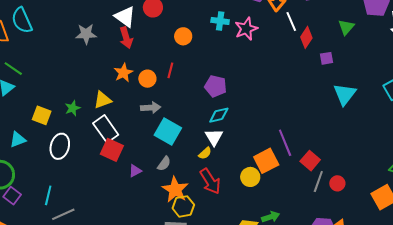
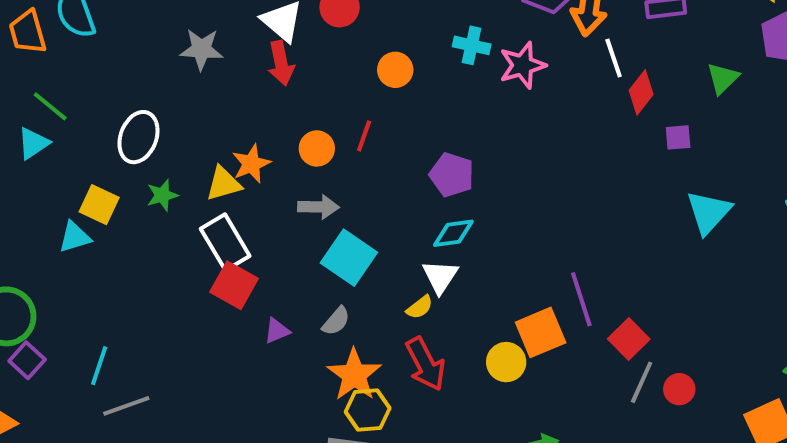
orange star: (123, 73) -> (251, 164), moved
cyan triangle: (18, 140) -> (75, 237), moved
white ellipse: (60, 146) -> (138, 137), moved

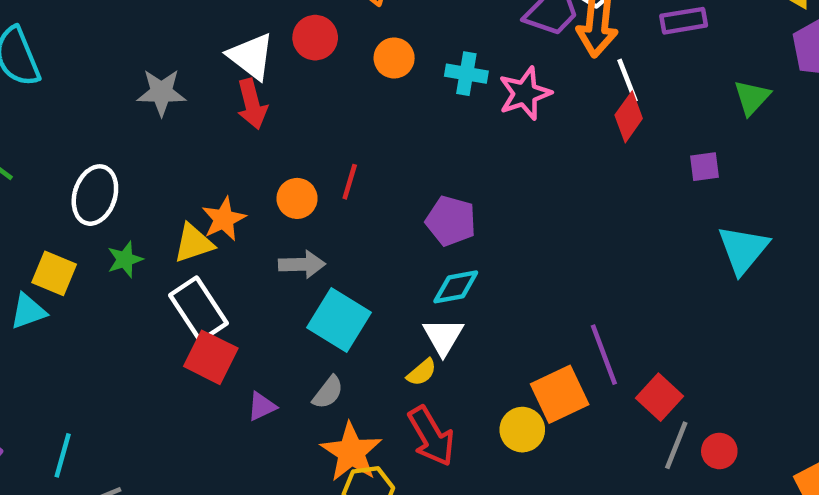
orange circle: (395, 70) -> (394, 58), moved
red diamond: (641, 92) -> (629, 117), moved

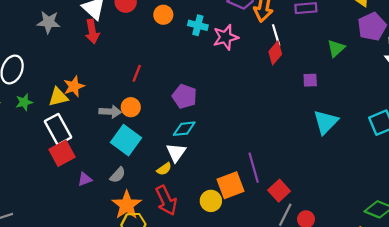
orange circle: (297, 198) -> (131, 107), moved
red square: (211, 357) -> (62, 153), turned 30

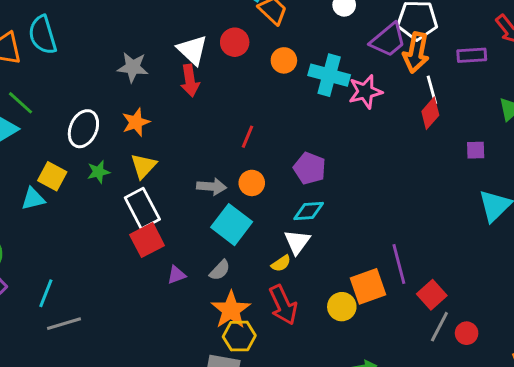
cyan cross: (198, 25) -> (329, 75), size x1.5
orange star: (74, 86) -> (136, 122), moved
yellow triangle: (58, 97) -> (143, 166), turned -35
orange circle: (131, 107) -> (252, 183), moved

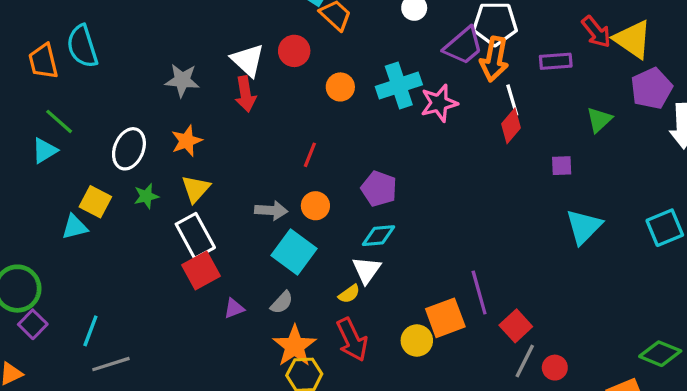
orange circle: (284, 60) -> (340, 87), moved
cyan cross: (329, 75) -> (399, 86), turned -33

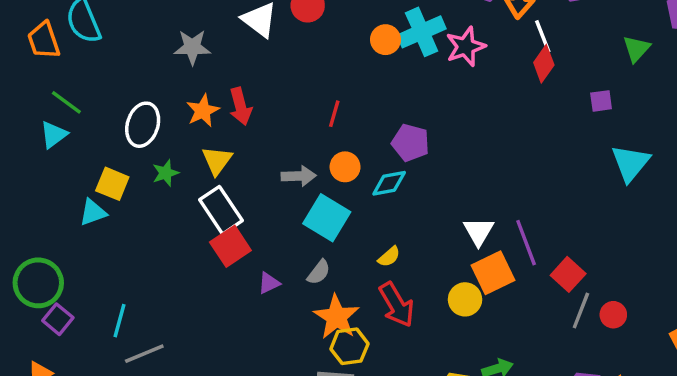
orange circle: (340, 87) -> (385, 40), moved
red arrow: (245, 94) -> (240, 106), moved
cyan diamond: (379, 236) -> (389, 183), moved
white triangle: (366, 270) -> (479, 231), moved

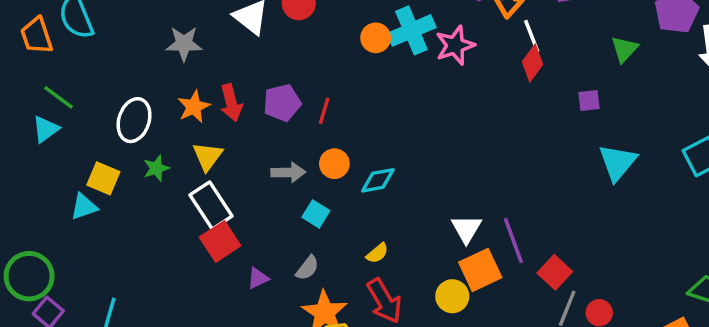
purple pentagon: (410, 143) -> (282, 103), moved, turned -30
cyan square: (327, 218) -> (316, 214), size x0.6

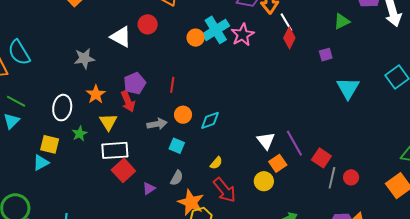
green triangle: (624, 49) -> (342, 21), turned 30
red arrow: (231, 103) -> (128, 101), moved
purple pentagon: (282, 103) -> (135, 83), moved
white rectangle: (211, 206) -> (115, 150), turned -52
orange square: (480, 270) -> (278, 163), size x0.7

